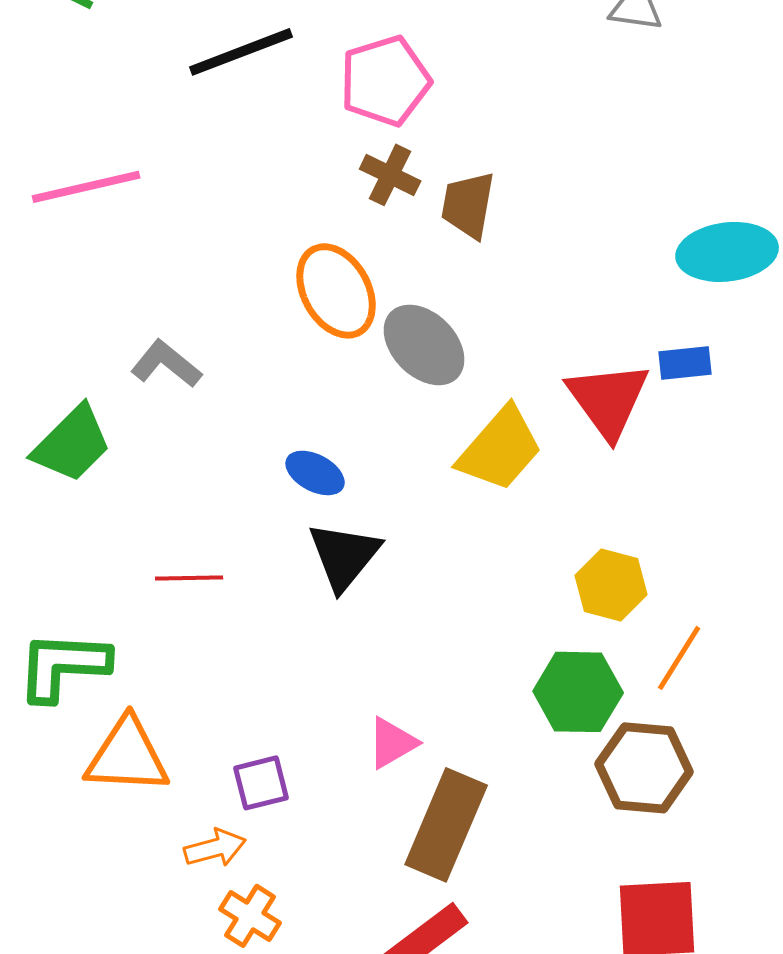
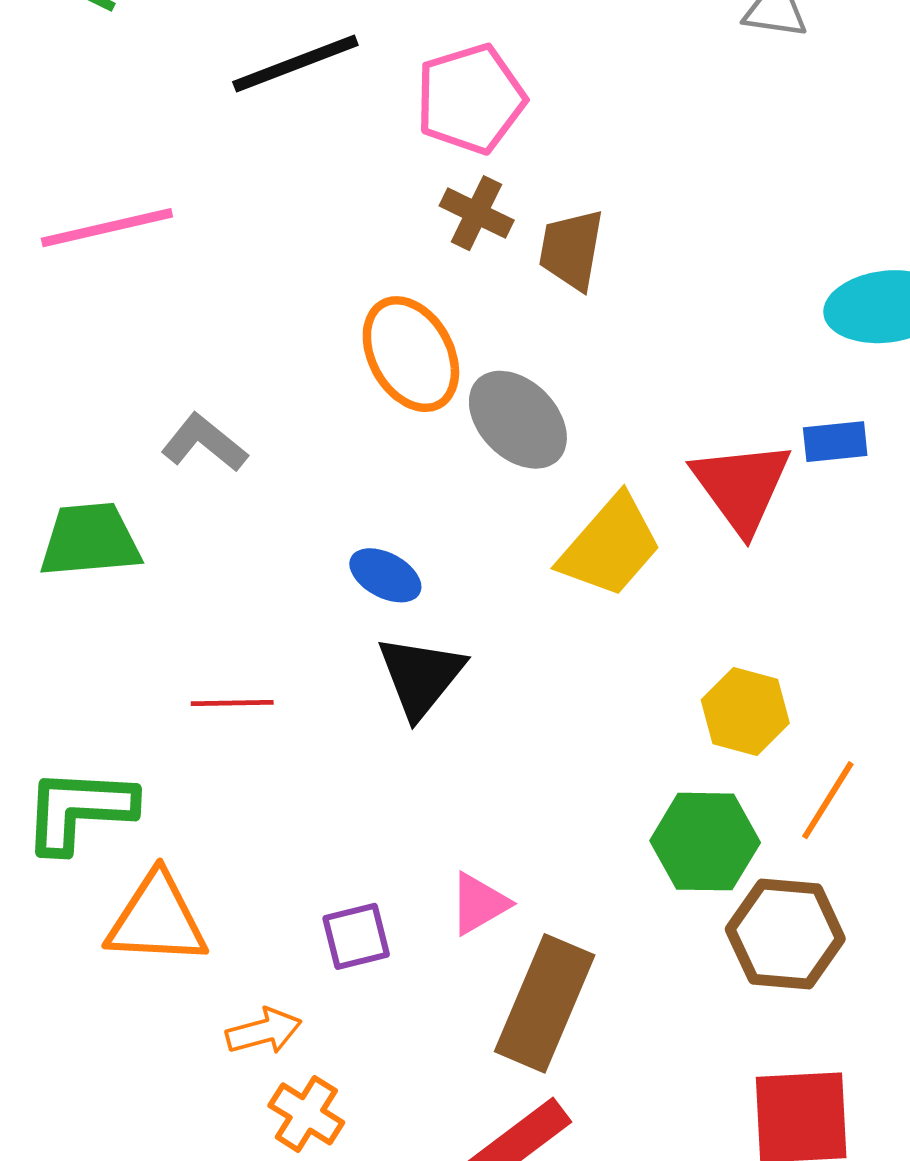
green trapezoid: (72, 444) -> (90, 540), turned -140
purple square: (261, 783) -> (356, 936), moved

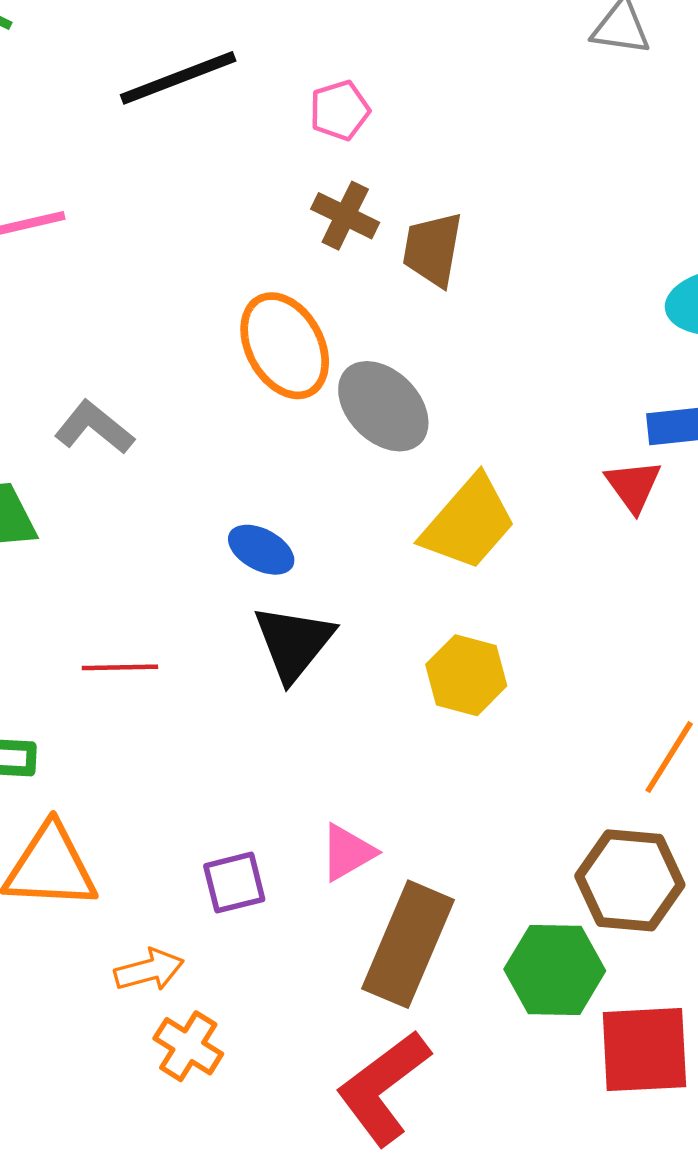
pink pentagon: (470, 99) -> (340, 110), size x0.6
red triangle: (742, 487) -> (633, 486), moved, size x0.6
yellow hexagon: (745, 711) -> (466, 675), moved
green hexagon: (705, 842) -> (555, 970), moved

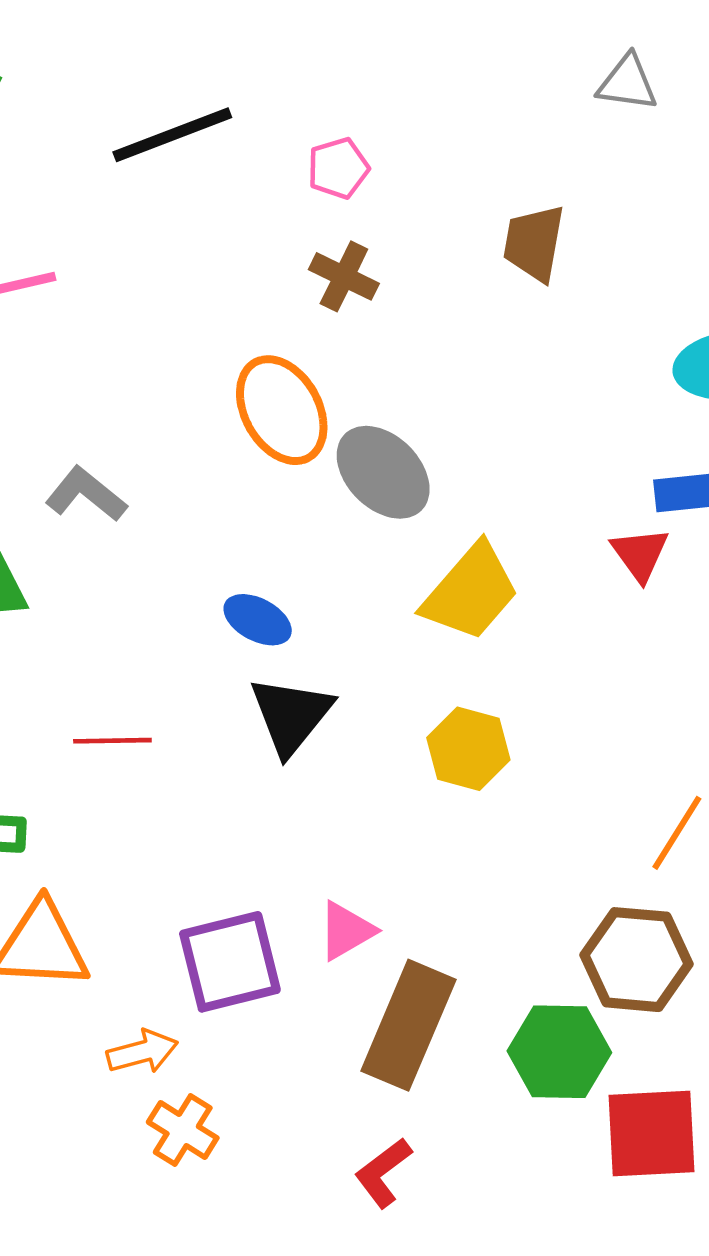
brown trapezoid: (433, 249) -> (534, 243), moved
purple square: (234, 883) -> (230, 962), size x1.6
red L-shape: (383, 1088) -> (383, 1173), size x0.6

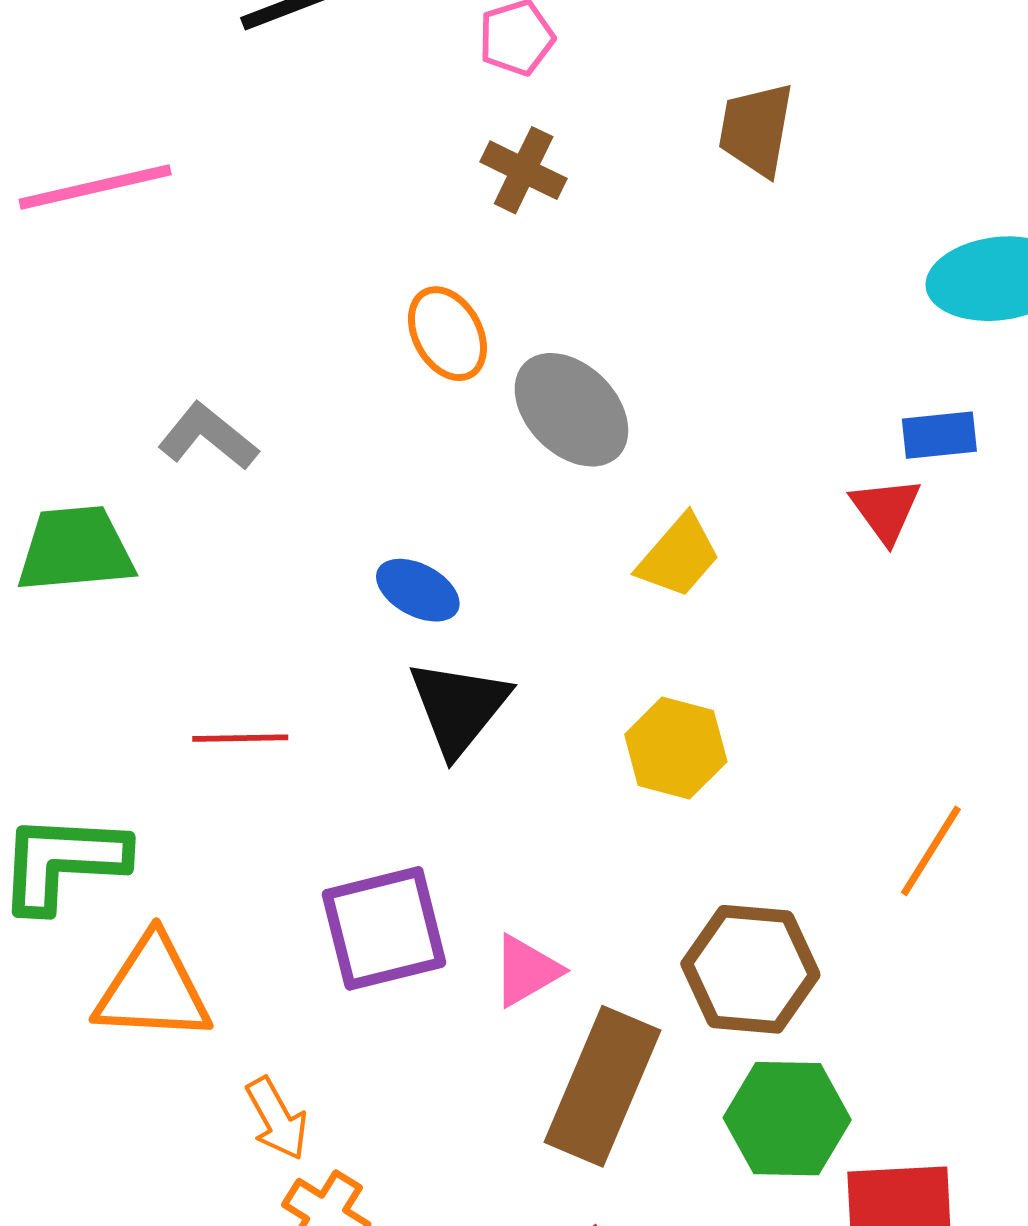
orange ellipse: (282, 410) -> (447, 334), size x0.7
yellow trapezoid: (471, 592) -> (679, 556), size x0.7
brown hexagon: (637, 960) -> (750, 969), moved
purple square: (230, 962) -> (384, 928), moved
orange arrow: (142, 1052) -> (277, 1119), turned 76

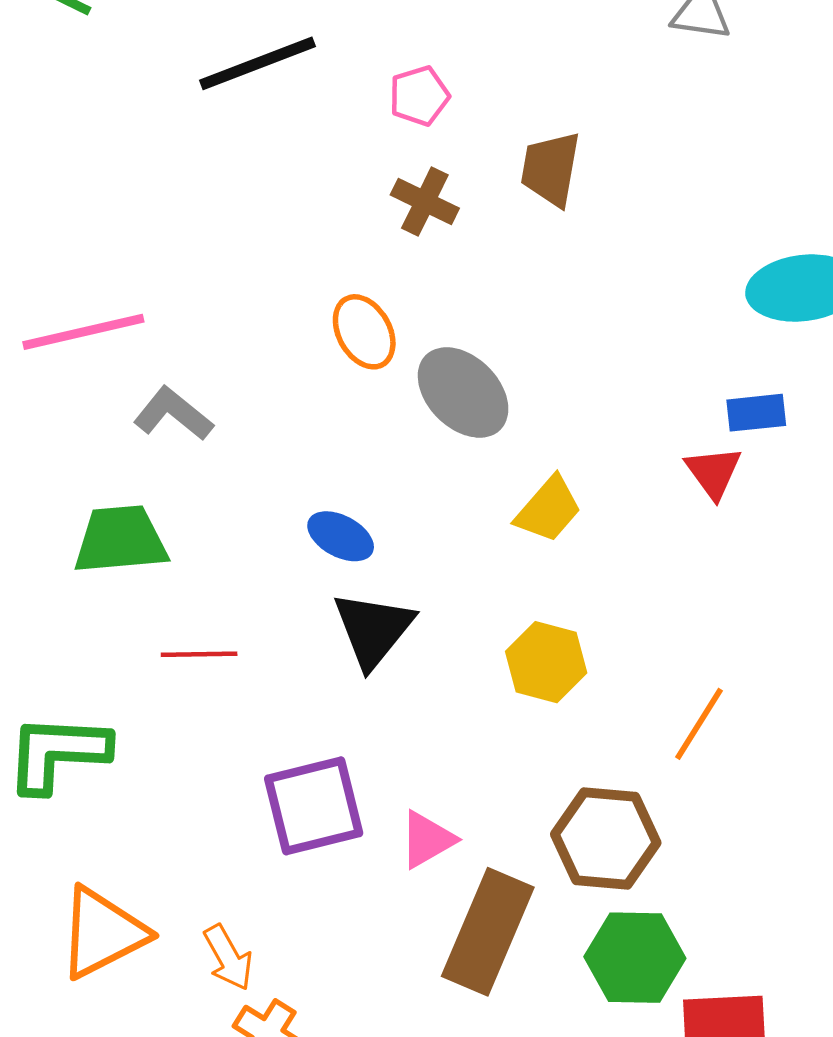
brown trapezoid: (756, 129) -> (551, 169), moved
pink line: (95, 187) -> (83, 332), moved
green trapezoid: (75, 549) -> (120, 540), moved
orange line: (931, 851) -> (699, 724), moved
orange triangle: (153, 989) -> (102, 933), moved, turned -30

